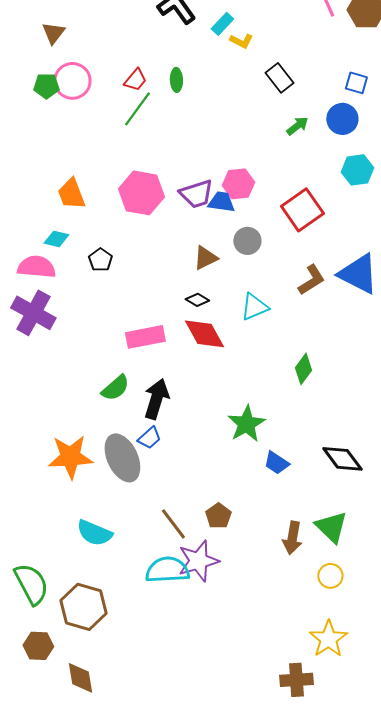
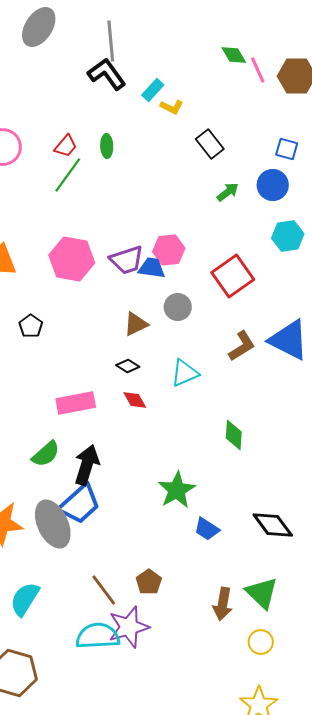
red diamond: (204, 334) -> (135, 400), size x0.6
green diamond: (303, 369) -> (234, 435), turned -32
blue trapezoid: (149, 438) -> (80, 504), size x1.8
cyan semicircle: (94, 533) -> (25, 599), turned 99

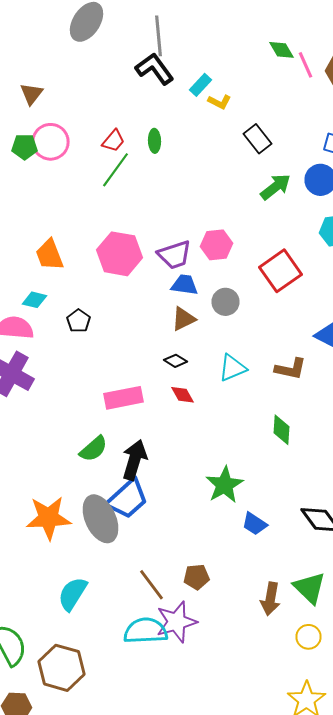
green arrow: (228, 192) -> (276, 187), size x1.4
blue trapezoid: (152, 268) -> (184, 285), moved
brown L-shape: (242, 346) -> (290, 369), moved, turned 44
brown pentagon: (149, 582) -> (196, 577), turned 30

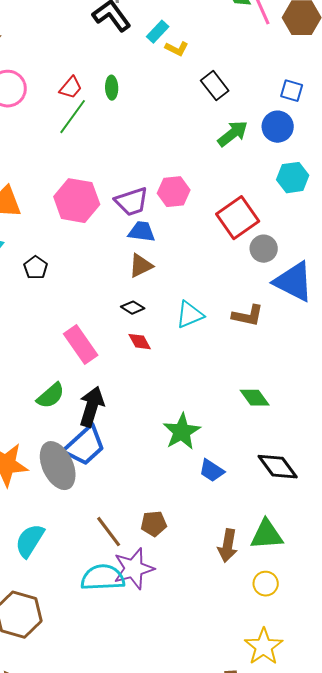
gray circle: (226, 302) -> (264, 249), moved
pink rectangle: (124, 398) -> (81, 345), turned 66
green diamond: (282, 430) -> (255, 398), moved, turned -40
green triangle: (310, 588) -> (267, 535), turned -48

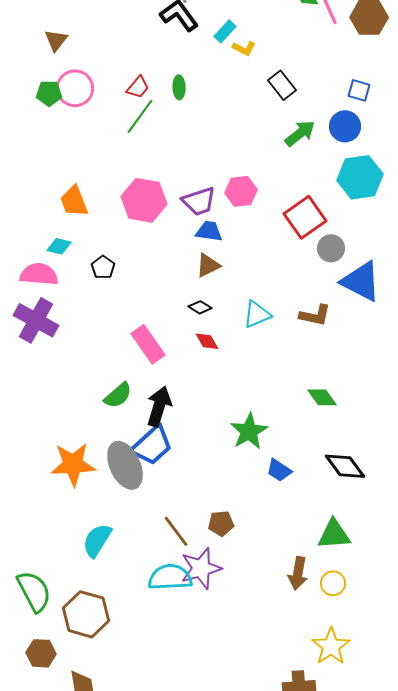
cyan hexagon: (293, 178) -> (360, 177), size x1.4
brown arrow: (228, 546) -> (298, 573), moved

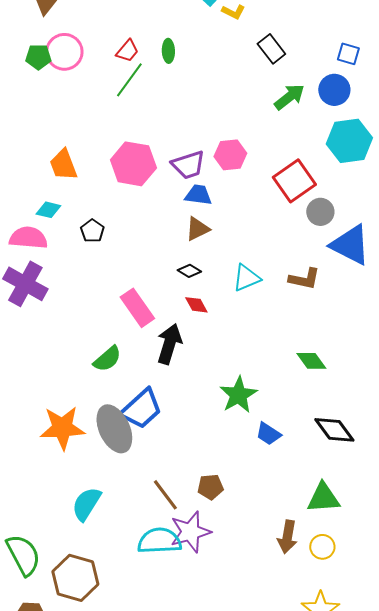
black arrow: (159, 406) -> (169, 344), moved

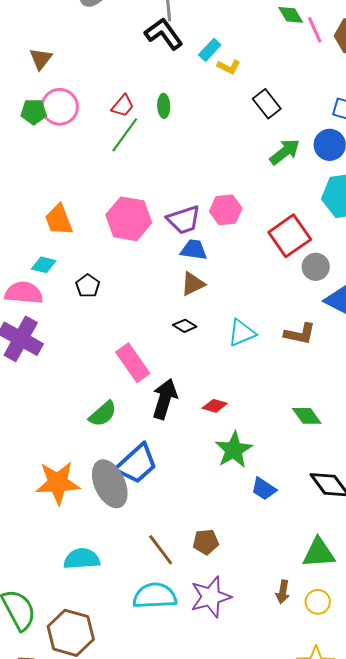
red diamond: (196, 305) -> (215, 406), moved, turned -45
cyan semicircle: (86, 504) -> (82, 559), turned 54
purple star: (190, 532) -> (211, 597), moved
brown arrow: (287, 537) -> (283, 592), size x0.7

